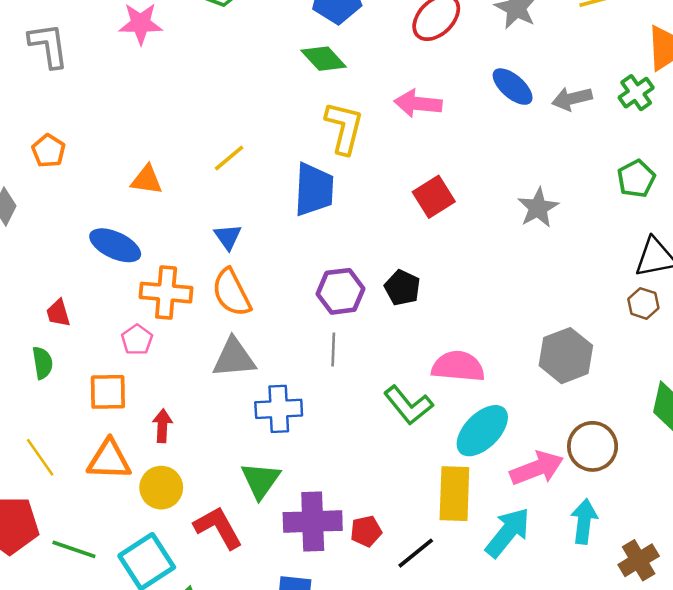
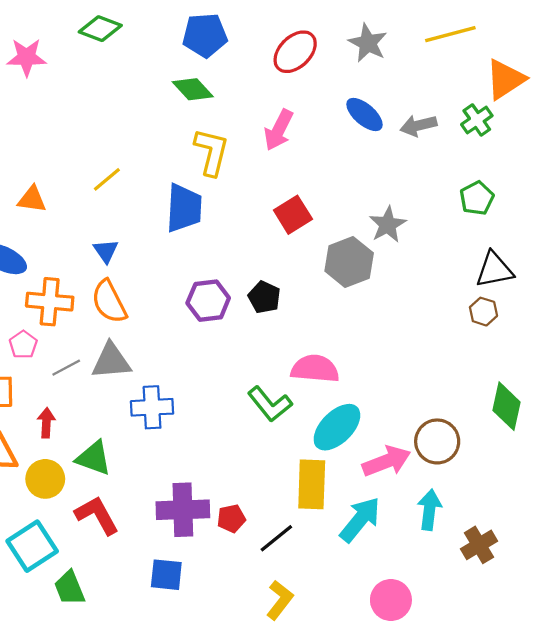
pink arrow: (418, 104) -> (279, 130), turned -69
gray line: (333, 349) -> (66, 368), moved, turned 60
gray hexagon: (566, 356) -> (349, 262), moved
green triangle: (261, 480) -> (94, 458), moved, turned -45

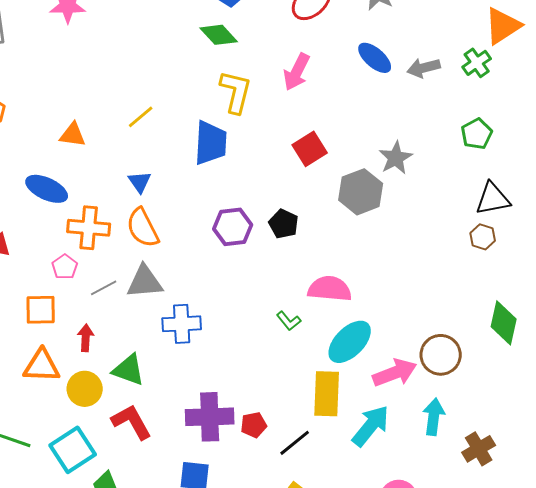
green L-shape: (270, 404) -> (289, 321), size x0.6

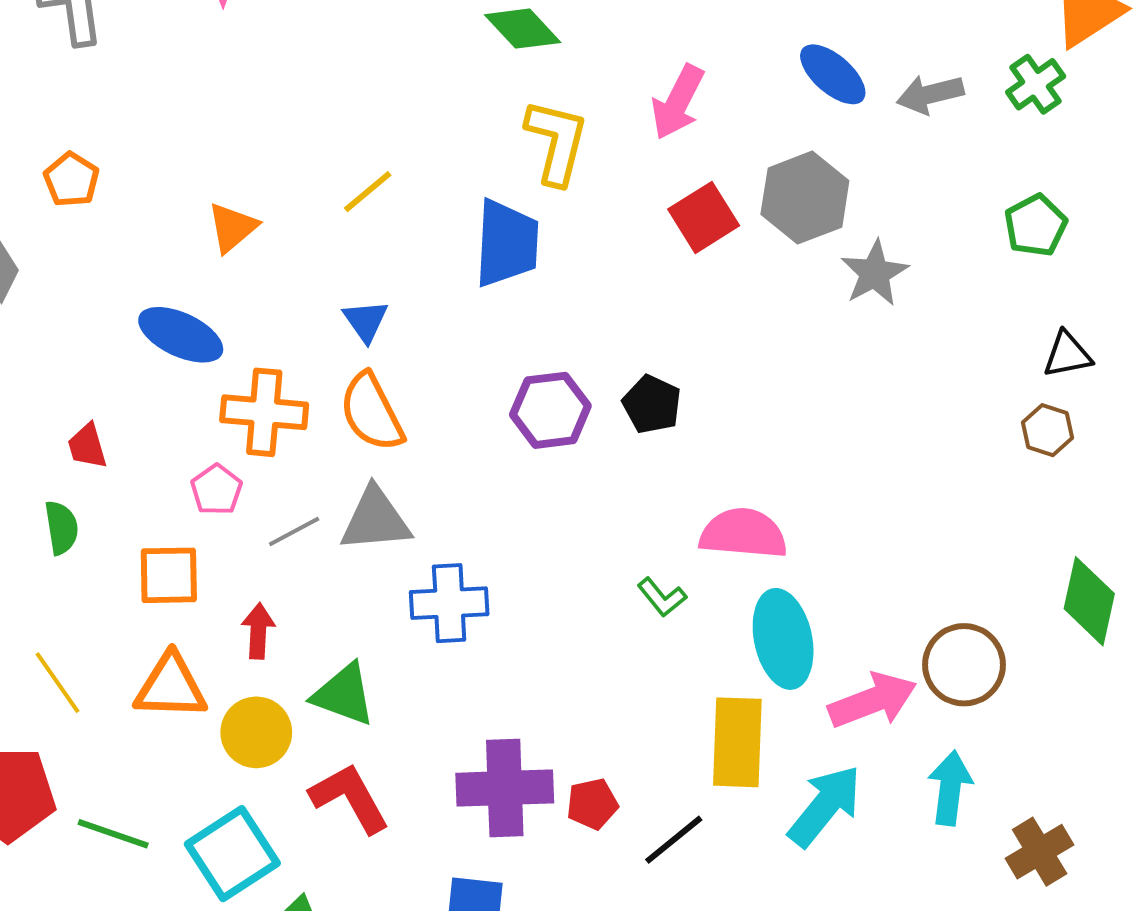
orange triangle: (73, 135) -> (232, 227), turned -48
red square: (310, 149) -> (704, 217), moved
gray hexagon: (361, 192) -> (805, 198), moved
black triangle: (493, 199) -> (1067, 355), size x0.7
cyan ellipse: (350, 342) -> (783, 639), turned -57

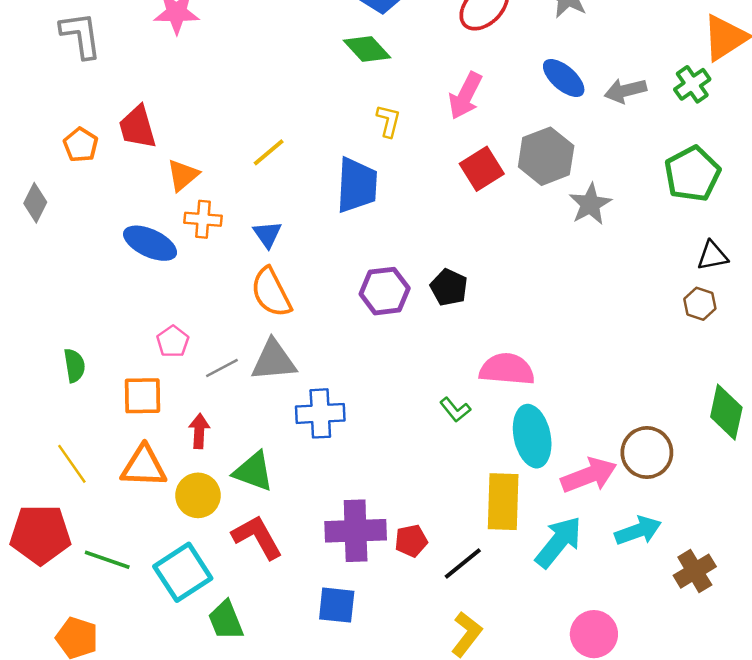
yellow L-shape: (556, 142) -> (388, 121), size x0.6
green pentagon: (1036, 225) -> (692, 174), size x1.4
orange cross: (264, 412) -> (203, 219), moved, size x0.7
red trapezoid: (87, 446) -> (137, 127), moved, size x1.5
cyan arrow: (950, 788) -> (638, 531), turned 63

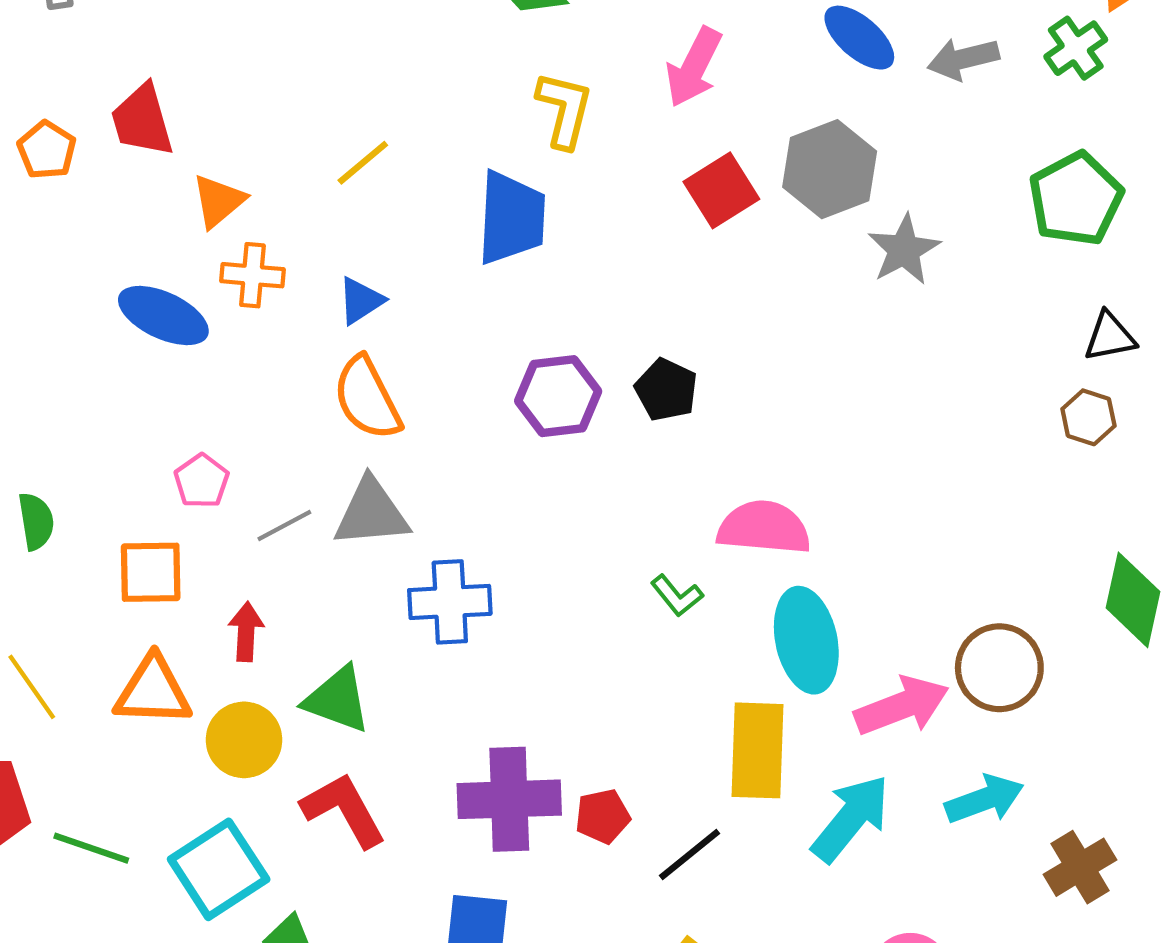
yellow L-shape: (388, 121) -> (564, 110), size x1.4
blue triangle: (267, 234) -> (361, 301), turned 32

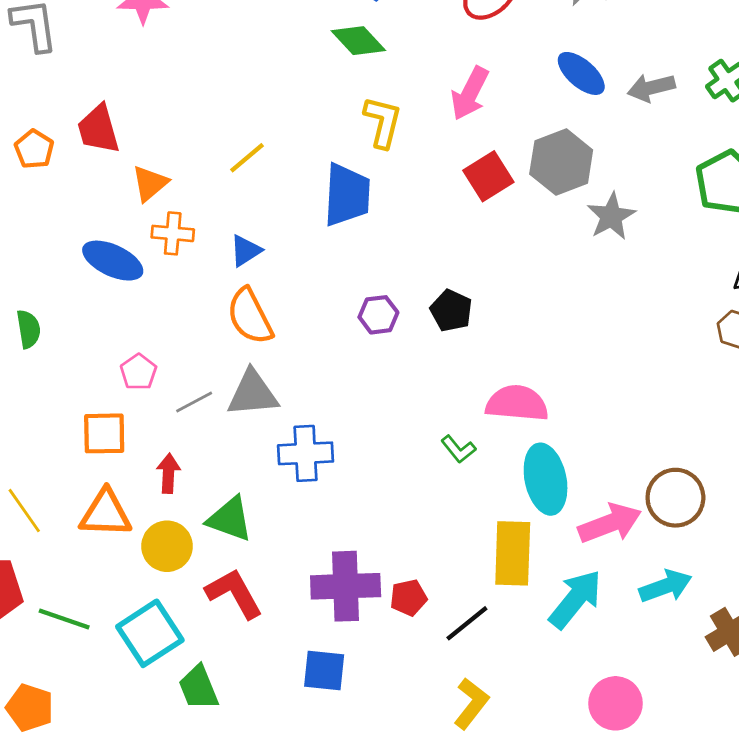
purple hexagon: (558, 396) -> (378, 315), size x0.7
green semicircle: (36, 521) -> (28, 329), moved

